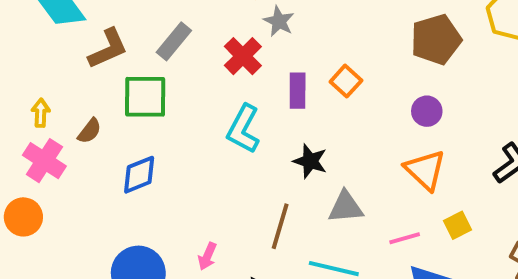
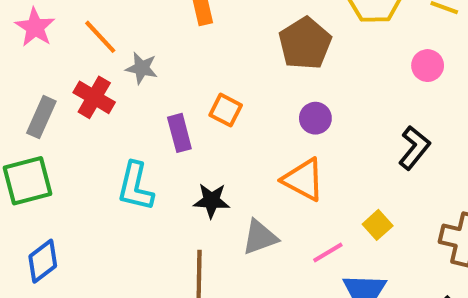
red cross: (243, 56) -> (94, 97), moved
orange triangle: (425, 170) -> (303, 180), moved

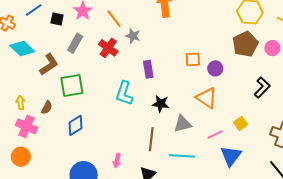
brown pentagon: (305, 43) -> (245, 44), moved
orange square: (226, 110) -> (193, 59), moved, turned -35
gray rectangle: (41, 117) -> (75, 43), moved

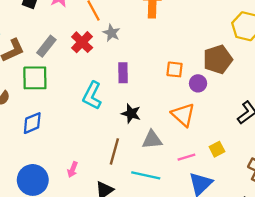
gray rectangle: (75, 43) -> (46, 46), moved
brown pentagon: (245, 44) -> (218, 59), moved

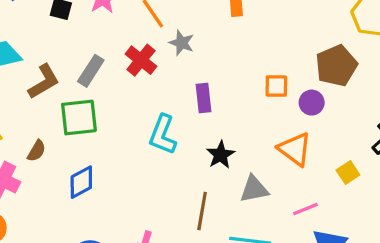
black star: (131, 114) -> (221, 155), turned 30
yellow square: (217, 149) -> (348, 172), moved

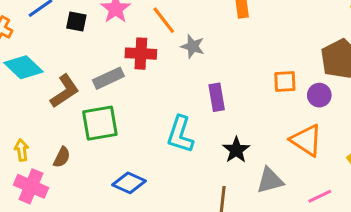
red cross: (141, 60) -> (141, 54), moved, turned -32
gray rectangle: (91, 71) -> (108, 78), turned 36
blue diamond: (81, 182) -> (129, 183), moved, turned 56

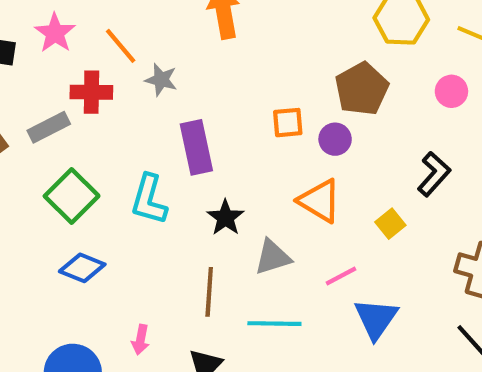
purple rectangle: (217, 97) -> (196, 147), size x1.4
green square: (100, 123) -> (72, 196), moved, turned -33

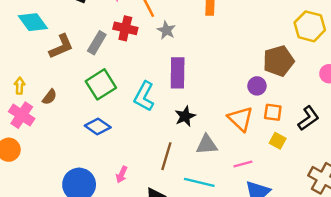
orange square: (288, 123) -> (273, 112), moved
gray rectangle: (49, 127) -> (97, 43), turned -45
yellow square: (390, 224) -> (278, 141), turned -35

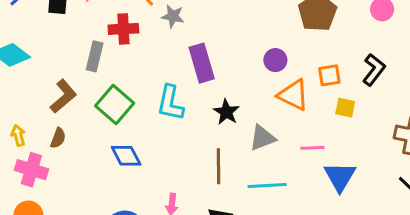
brown L-shape: (61, 46) -> (63, 96), moved
purple circle: (257, 86) -> (275, 60), moved
blue diamond: (98, 126) -> (126, 156), turned 45
pink line: (243, 164) -> (312, 148), turned 30

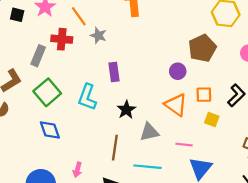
purple circle: (275, 60) -> (178, 71), moved
purple rectangle: (202, 63) -> (114, 72), size x0.7

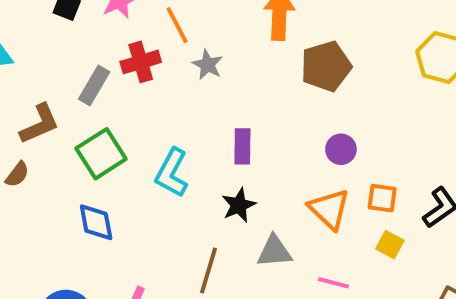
red cross: (62, 39) -> (141, 62), turned -30
brown pentagon: (202, 48) -> (326, 66), moved
purple rectangle: (114, 72) -> (242, 146), moved

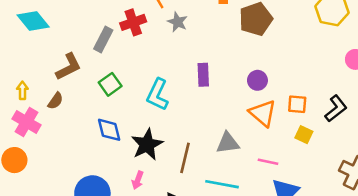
purple circle: (341, 149) -> (257, 80), moved
green square: (101, 154) -> (110, 84), size x0.7
black star: (239, 205) -> (147, 144), moved, size x1.4

